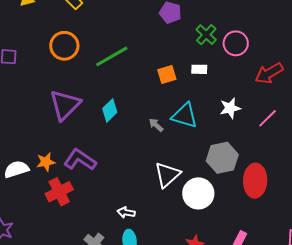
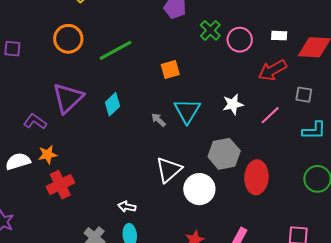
white rectangle: (199, 69) -> (279, 36), moved
cyan triangle: (185, 116) -> (187, 111), turned 44
purple L-shape: (80, 160) -> (35, 122), moved, size x0.7

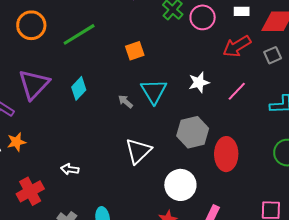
gray square: (304, 95) -> (273, 55), moved, turned -30
red cross: (60, 185) -> (30, 191), moved
white circle: (199, 189) -> (180, 185), moved
white arrow: (127, 207) -> (70, 169), moved

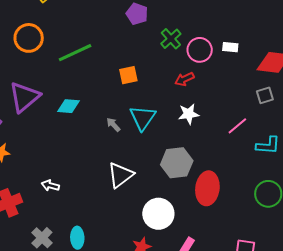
white rectangle: (242, 11) -> (230, 47), moved
red arrow: (237, 46) -> (184, 79), moved, size x0.7
cyan diamond: (79, 88) -> (68, 106), turned 45
pink line: (237, 91) -> (237, 126), moved

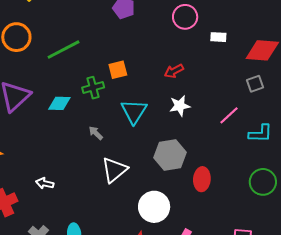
green cross: (171, 39) -> (93, 88), moved, turned 30
pink circle: (200, 50) -> (185, 17), moved
gray arrow: (113, 125) -> (96, 133), moved
red ellipse: (207, 188) -> (202, 179), size x0.7

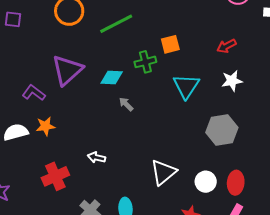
gray arrow: (96, 133) -> (126, 104), moved
white triangle: (114, 170) -> (163, 172), moved
red ellipse: (202, 179) -> (236, 183), moved
white circle: (154, 207) -> (206, 182), size x0.7

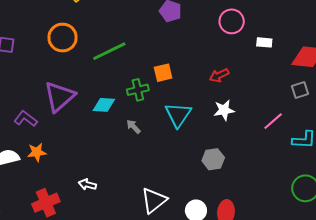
gray arrow: (126, 104) -> (133, 127), moved
gray hexagon: (222, 130) -> (213, 159), size x0.7

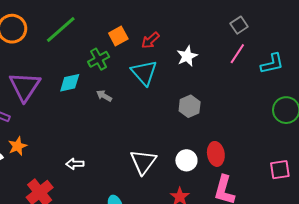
red arrow: (219, 75) -> (150, 40), moved
gray square: (300, 90) -> (239, 25), moved

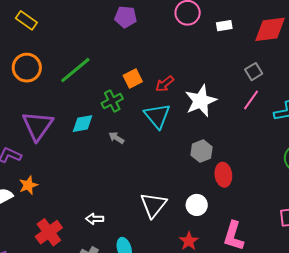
white star: (187, 56) -> (201, 101), size x1.5
red ellipse: (216, 154) -> (223, 175), moved
white arrow: (75, 164) -> (95, 219), moved

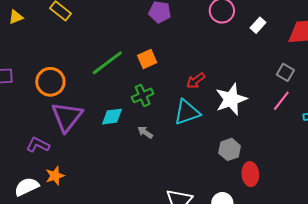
white rectangle: (224, 26) -> (258, 25), turned -42
orange circle: (27, 68) -> (50, 82), moved
gray square: (254, 72) -> (285, 72), turned -30
orange square: (133, 78) -> (147, 59), moved
cyan triangle: (157, 116) -> (187, 112), turned 48

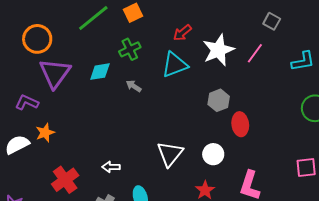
pink line: (281, 101) -> (255, 53), moved

